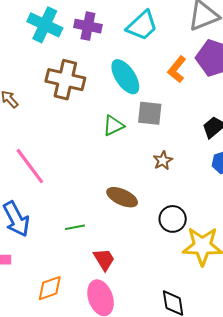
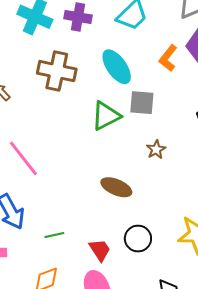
green triangle: (113, 126) -> (106, 116), size x1.4
black circle: (173, 219) -> (138, 239), moved
green line: (75, 227) -> (54, 235), moved

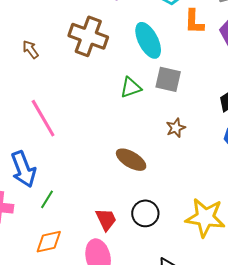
orange L-shape: (168, 58) -> (194, 22), moved, turned -44
green triangle: (106, 116) -> (131, 88), size x0.7
green line: (54, 235) -> (47, 199), moved, turned -54

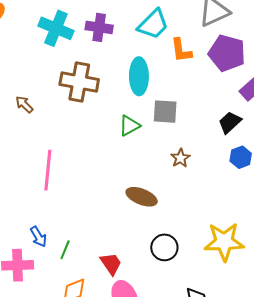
cyan ellipse: (148, 40) -> (139, 76), turned 36
pink line: (43, 118) -> (48, 170), turned 45
blue arrow: (23, 169) -> (38, 237), moved, size x0.6
red trapezoid: (106, 219) -> (111, 264), moved

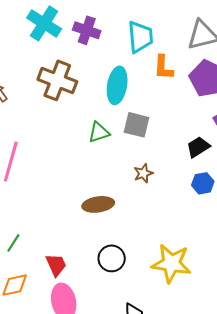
cyan trapezoid: (153, 24) -> (140, 37), turned -60
brown ellipse: (142, 197) -> (98, 204), turned -40

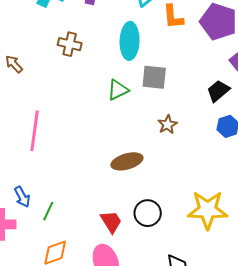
brown cross: (57, 80) -> (70, 44), size x0.6
red trapezoid: (56, 265) -> (111, 222), moved

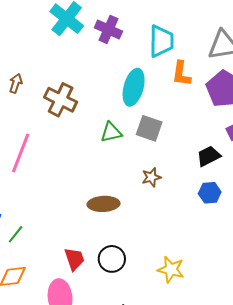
brown cross: (70, 44) -> (61, 100), moved, size x1.4
brown arrow: (14, 64) -> (16, 83), turned 48
yellow star: (208, 210) -> (171, 270), size x0.7

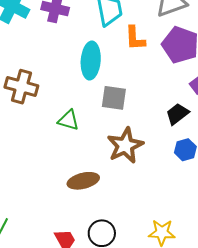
green triangle: (111, 132) -> (68, 120), moved, turned 40
brown star: (151, 177) -> (125, 146), size x1.8

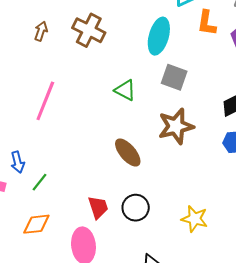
brown cross: (21, 87) -> (89, 30), moved
brown ellipse: (83, 181) -> (128, 153), turned 52

